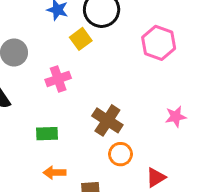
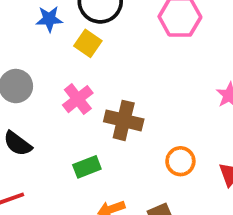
brown cross: (107, 120) -> (124, 120), moved

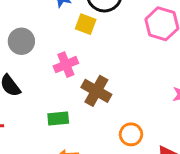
yellow square: (88, 43) -> (86, 24), turned -30

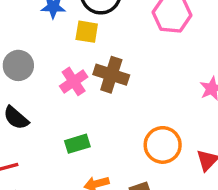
brown cross: (96, 91) -> (111, 75), moved
orange circle: (131, 134) -> (163, 145), size x1.4

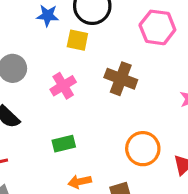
brown cross: (111, 75) -> (121, 79), moved

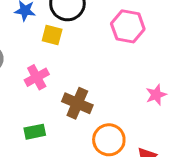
brown cross: (121, 79) -> (77, 103), moved

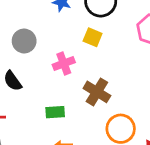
yellow square: (52, 35) -> (93, 37), moved

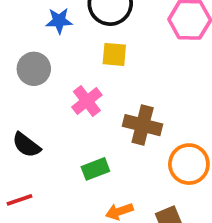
gray circle: (24, 41) -> (34, 69), moved

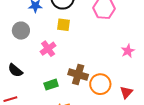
brown cross: (143, 125) -> (78, 75), moved

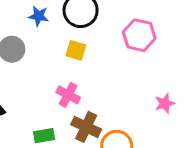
pink cross: (48, 49) -> (68, 95), moved, turned -35

